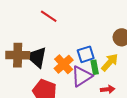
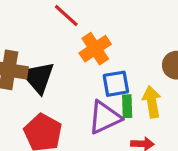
yellow arrow: (110, 62) -> (152, 102), turned -60
orange cross: (64, 64) -> (95, 49), moved

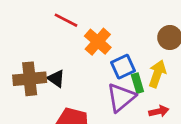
black triangle: (38, 77) -> (56, 79), size x0.6
yellow arrow: (152, 102) -> (157, 74), turned 44

